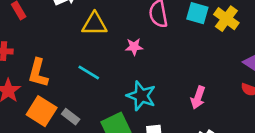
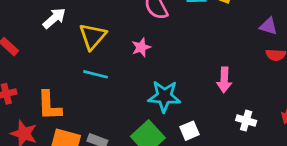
yellow triangle: (95, 24) -> (93, 36), turned -32
cyan line: (89, 73) -> (96, 74), moved

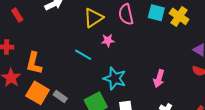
yellow triangle: (93, 36) -> (93, 18), moved
cyan line: (96, 74) -> (83, 55), moved

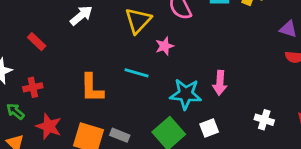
orange L-shape: (34, 63) -> (92, 88), moved
pink arrow: (159, 79) -> (220, 83), moved

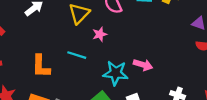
pink arrow: (220, 83) -> (143, 65), turned -78

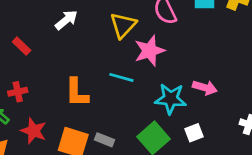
pink star: (100, 34) -> (150, 51), size x1.6

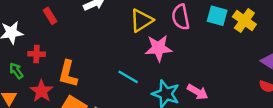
cyan line: (121, 77) -> (128, 77), moved
orange L-shape: (77, 93) -> (68, 74), moved

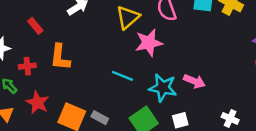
orange L-shape: (68, 74) -> (60, 57), moved

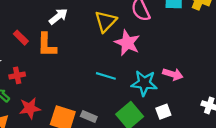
pink star: (149, 43) -> (127, 43), turned -30
orange L-shape: (60, 57) -> (47, 45), moved
red star: (37, 103) -> (30, 108), turned -30

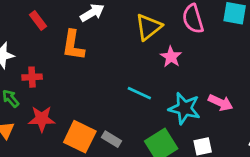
red rectangle: (21, 38) -> (38, 21), moved
pink star: (127, 43) -> (171, 57), size x0.7

